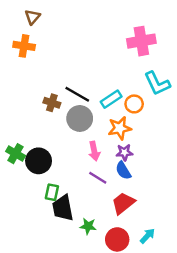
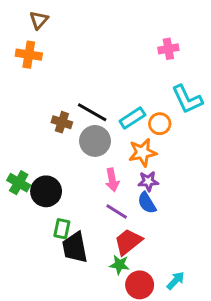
pink cross: (141, 41) -> (168, 49), size x0.6
red trapezoid: (123, 203) -> (128, 242), moved
green star: (88, 226) -> (119, 265), moved

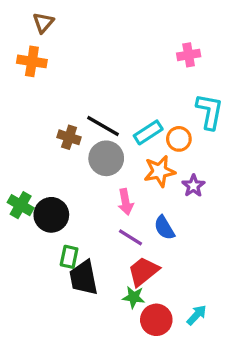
cyan L-shape: (187, 99) -> (210, 111), turned -144
purple star: (148, 181) -> (193, 186), moved, turned -30

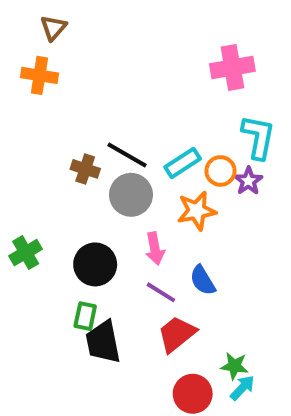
pink cross: (189, 55) -> (232, 67), size x1.5
purple star: (193, 186) -> (248, 181), moved
green cross: (21, 205) -> (26, 253), turned 30
black circle: (51, 215) -> (95, 264), moved
green star: (134, 297) -> (234, 366), moved

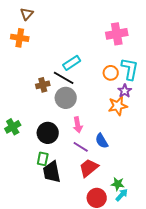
cyan rectangle: (183, 163) -> (72, 63), moved
brown cross: (85, 169) -> (43, 85), turned -32
orange circle: (221, 171) -> (111, 73), moved
orange star: (197, 211) -> (118, 106), moved

